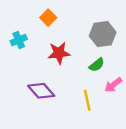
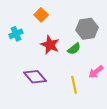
red star: (59, 53) -> (50, 45), turned 30
green semicircle: (97, 65) -> (74, 49), moved

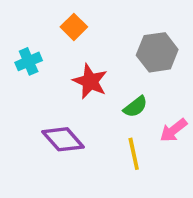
green semicircle: (74, 49) -> (135, 107), moved

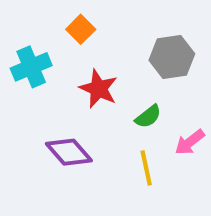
cyan cross: (29, 61) -> (31, 67), size x1.4

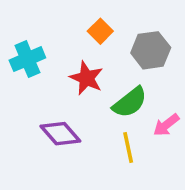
orange square: (81, 29) -> (100, 31), moved
green semicircle: (148, 116) -> (130, 102), size x1.5

